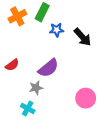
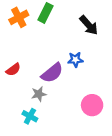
blue star: (57, 30) -> (75, 60), moved
black arrow: (83, 37) -> (89, 25), moved

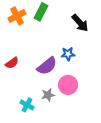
gray star: (39, 94) -> (48, 95), moved
pink circle: (92, 105) -> (68, 85), moved

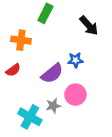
orange cross: (17, 16) -> (21, 40), moved, turned 36
cyan cross: (27, 105) -> (30, 117), size x1.5

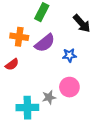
purple semicircle: (52, 73) -> (45, 43), moved
cyan cross: (30, 117) -> (27, 108), turned -30

